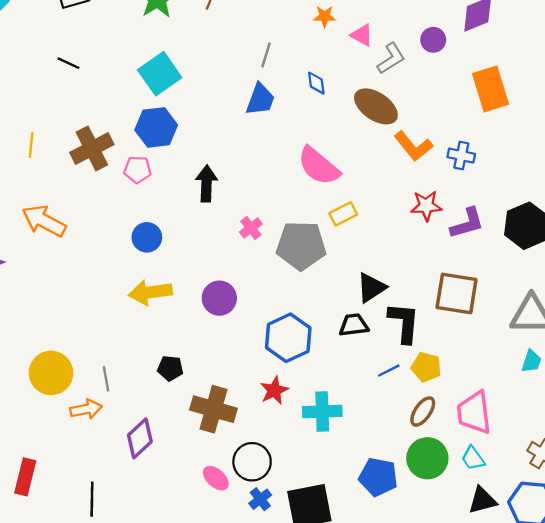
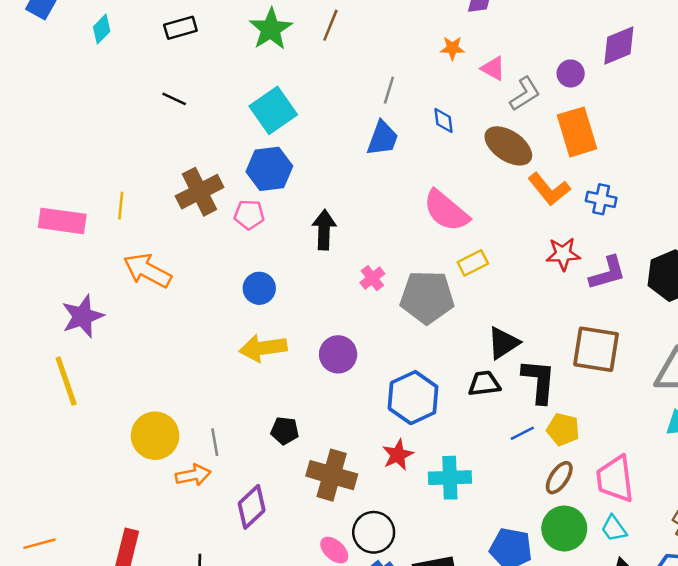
orange rectangle: (490, 89) -> (577, 132), moved
yellow line: (31, 145) -> (121, 206), moved

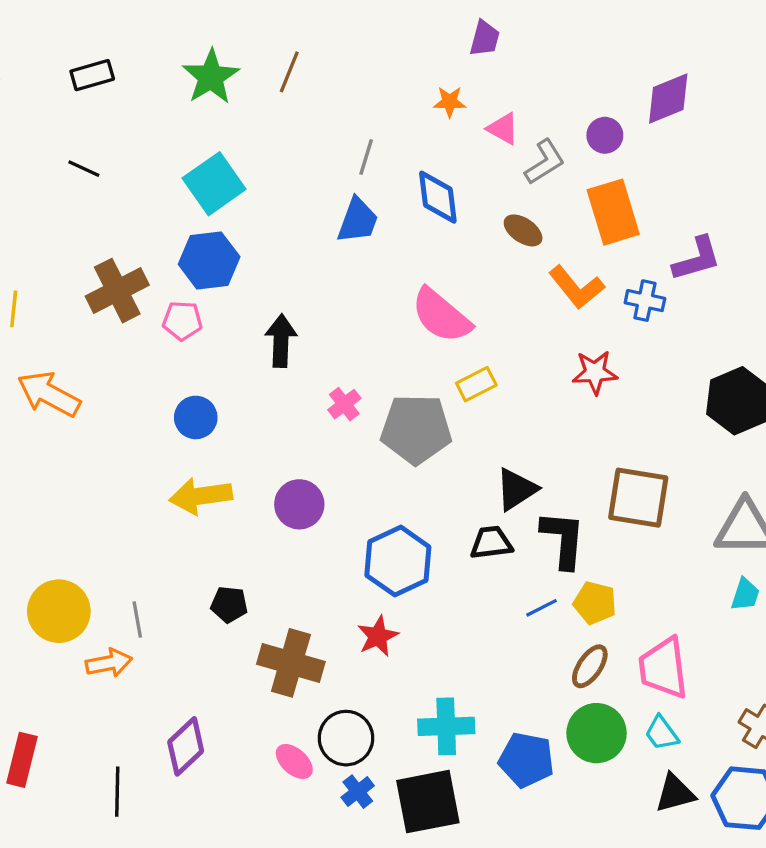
blue diamond: (444, 121) -> (438, 197), size x1.6
brown ellipse: (508, 146) -> (523, 230), size x0.6
purple L-shape: (607, 273) -> (697, 259), moved
cyan cross: (450, 478) -> (446, 726), moved
purple diamond: (252, 507) -> (186, 746), moved

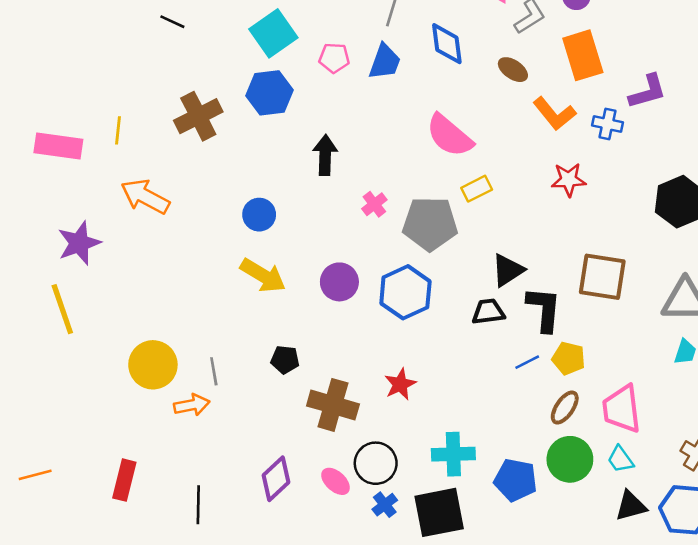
pink pentagon: (182, 321) -> (334, 58), moved
yellow arrow: (201, 496) -> (263, 275), turned -141
blue hexagon: (398, 561) -> (405, 292), moved
purple diamond: (186, 746) -> (276, 479), moved

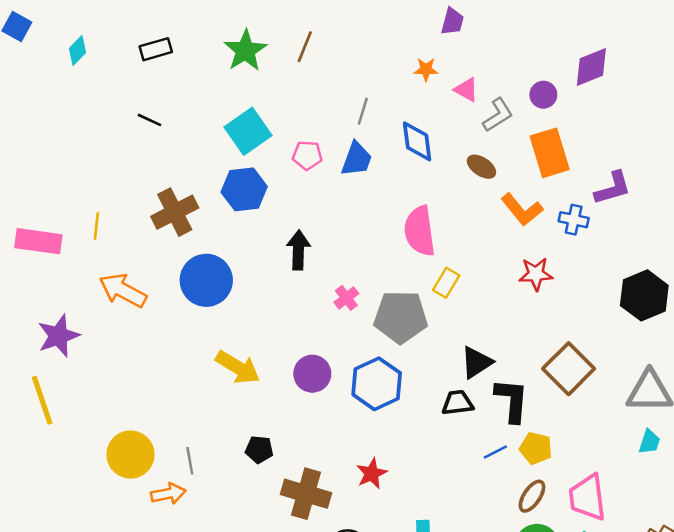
pink semicircle: (449, 136) -> (420, 231), turned 42
yellow rectangle: (477, 189) -> (446, 283), turned -32
blue circle: (259, 215) -> (206, 280), moved, size x1.6
brown square: (602, 277) -> (569, 369), turned 36

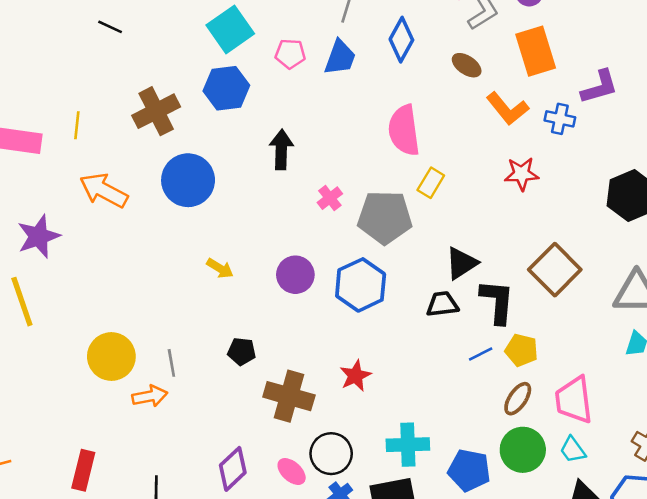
black line: (149, 120) -> (110, 27), moved
blue diamond: (417, 141) -> (401, 40), turned 36
yellow arrow: (238, 367) -> (220, 268), size x0.6

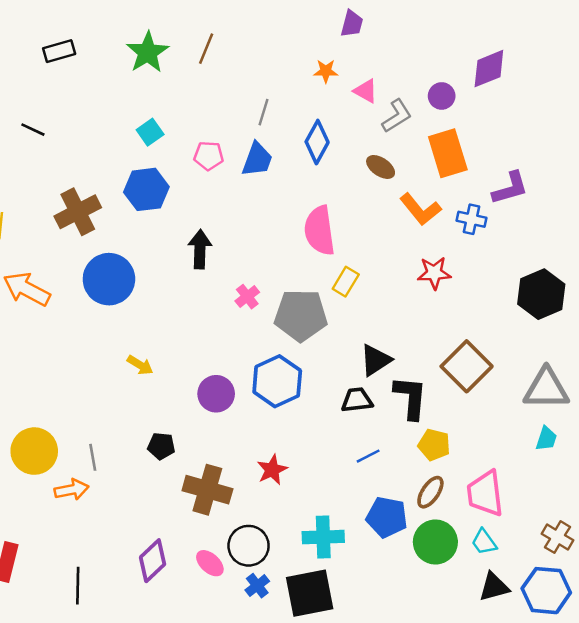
cyan square: (230, 29) -> (150, 132), size x0.6
purple circle: (295, 275) -> (216, 394), moved
blue line: (481, 354) -> (368, 456), moved
blue pentagon: (469, 470) -> (387, 517), moved

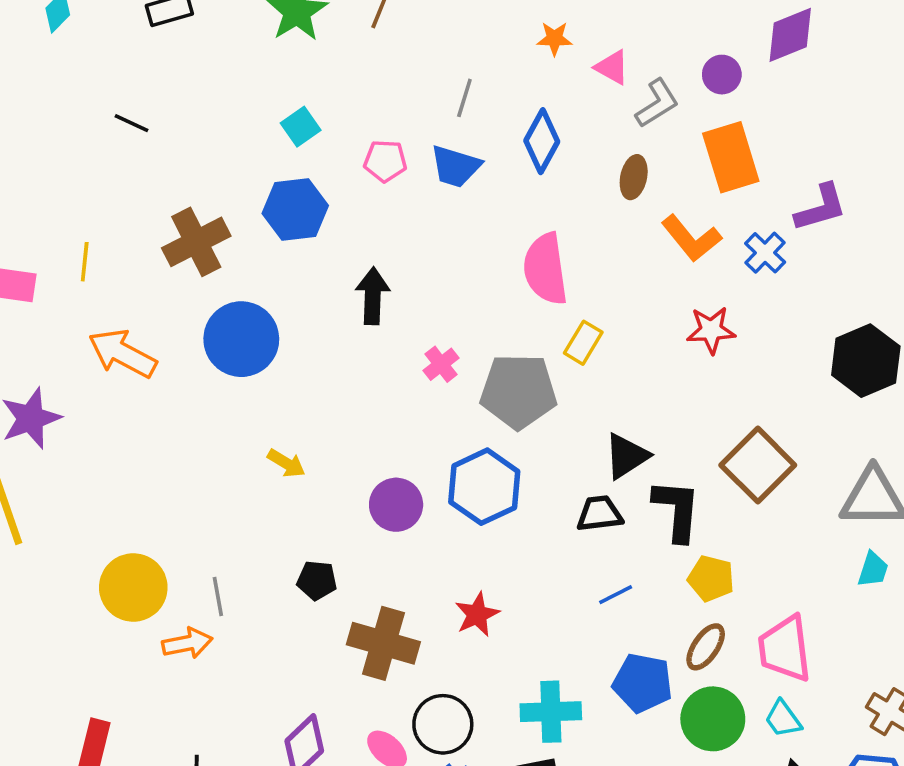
blue trapezoid: (257, 160) -> (455, 166), turned 87
brown ellipse: (381, 167) -> (634, 177), turned 68
blue cross: (472, 219) -> (765, 253), turned 32

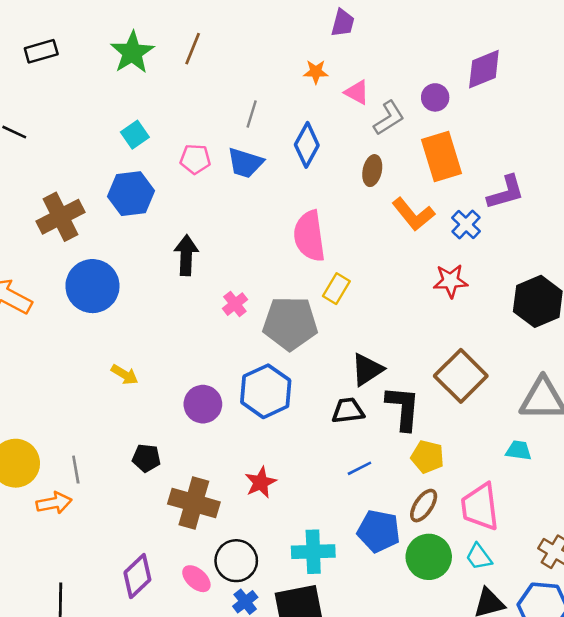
red star: (711, 330) -> (451, 281), moved
cyan trapezoid: (873, 569) -> (519, 450), moved, turned -100

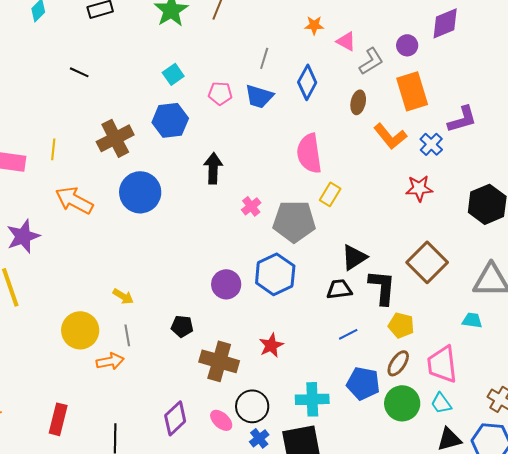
yellow arrow: (125, 375) -> (123, 296), moved

